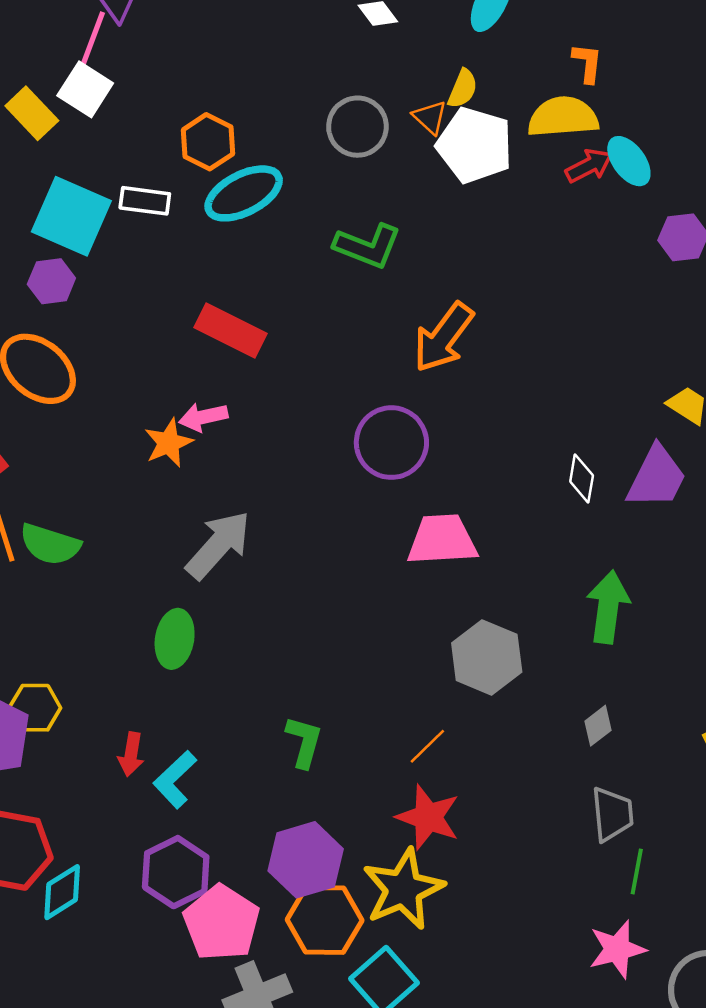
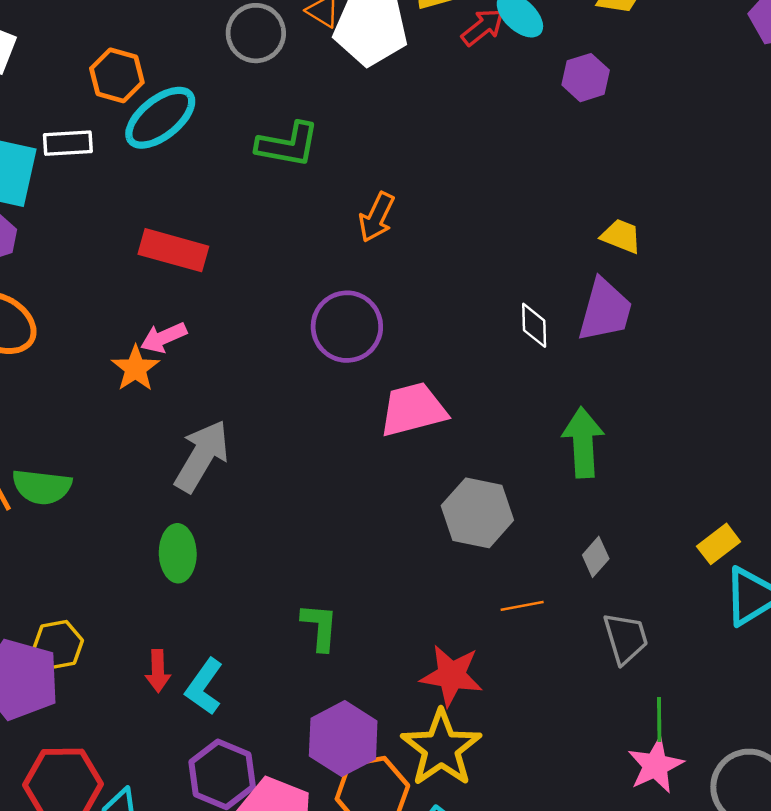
orange arrow: (443, 337) -> (377, 217), size x0.7
orange line: (427, 746) -> (522, 606), moved, turned 45
green line: (637, 871) -> (659, 719), moved

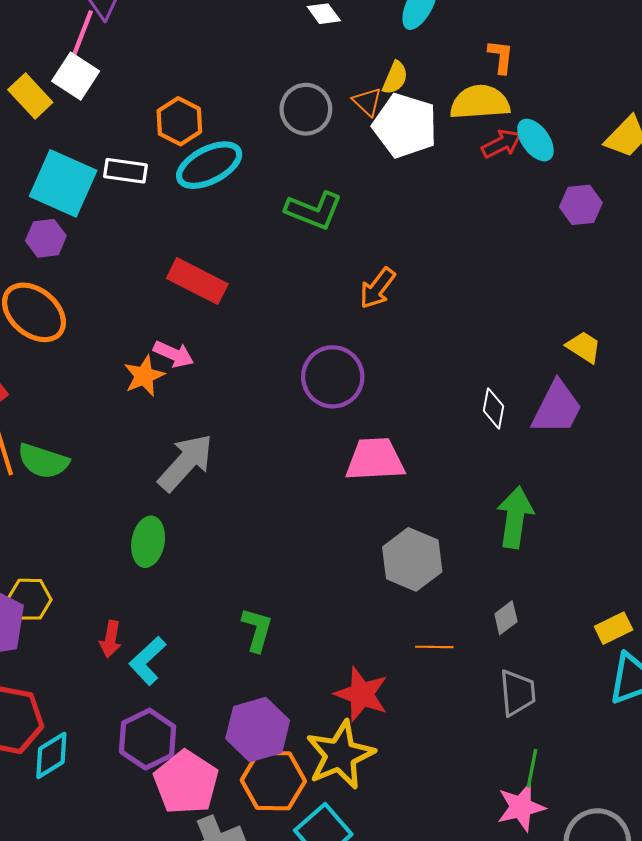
pink arrow: (164, 337) -> (174, 354), turned -144

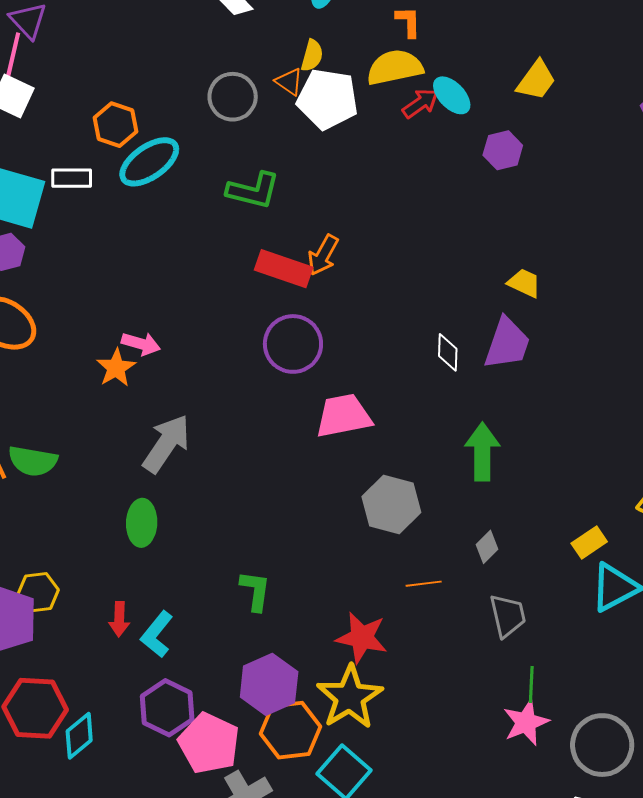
red rectangle: (197, 281) -> (284, 269), moved

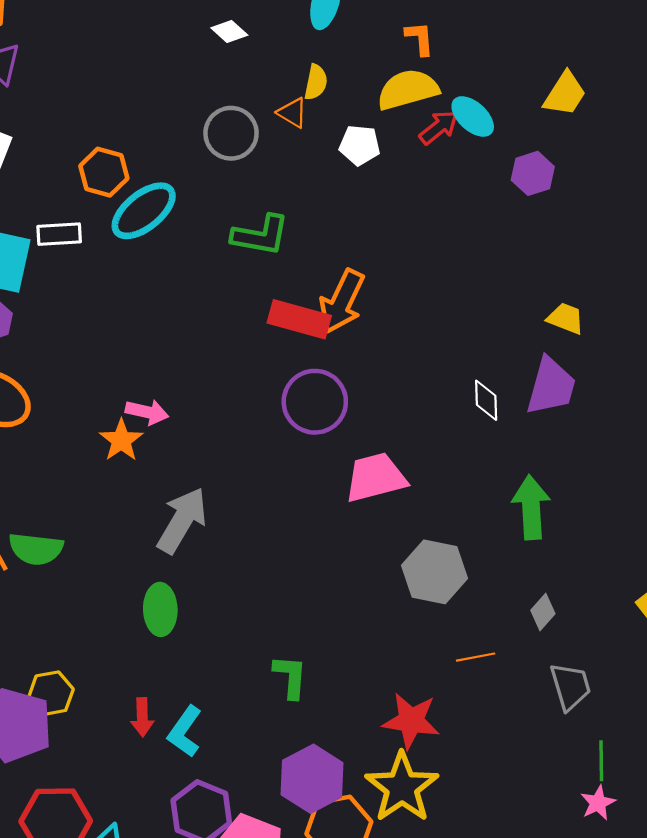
white pentagon: (328, 99) -> (360, 145), moved, size x0.6
orange arrow: (323, 255) -> (342, 301), size x1.4
pink star: (526, 722) -> (598, 803), size x0.7

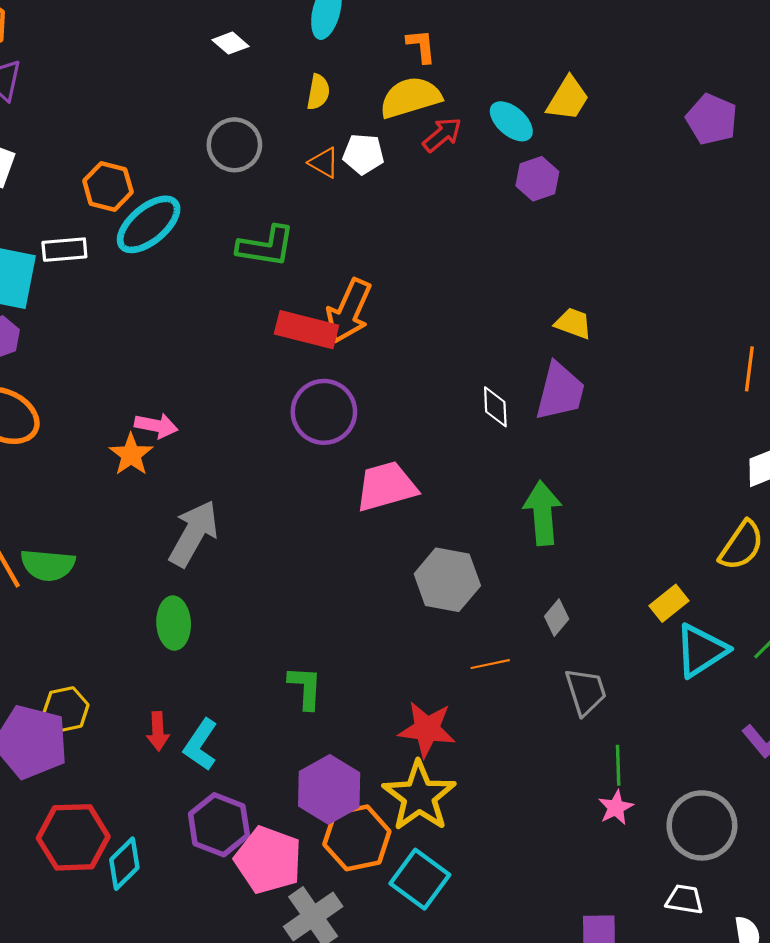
orange triangle: (292, 113) -> (324, 163), moved
cyan ellipse: (473, 116) -> (511, 121), moved

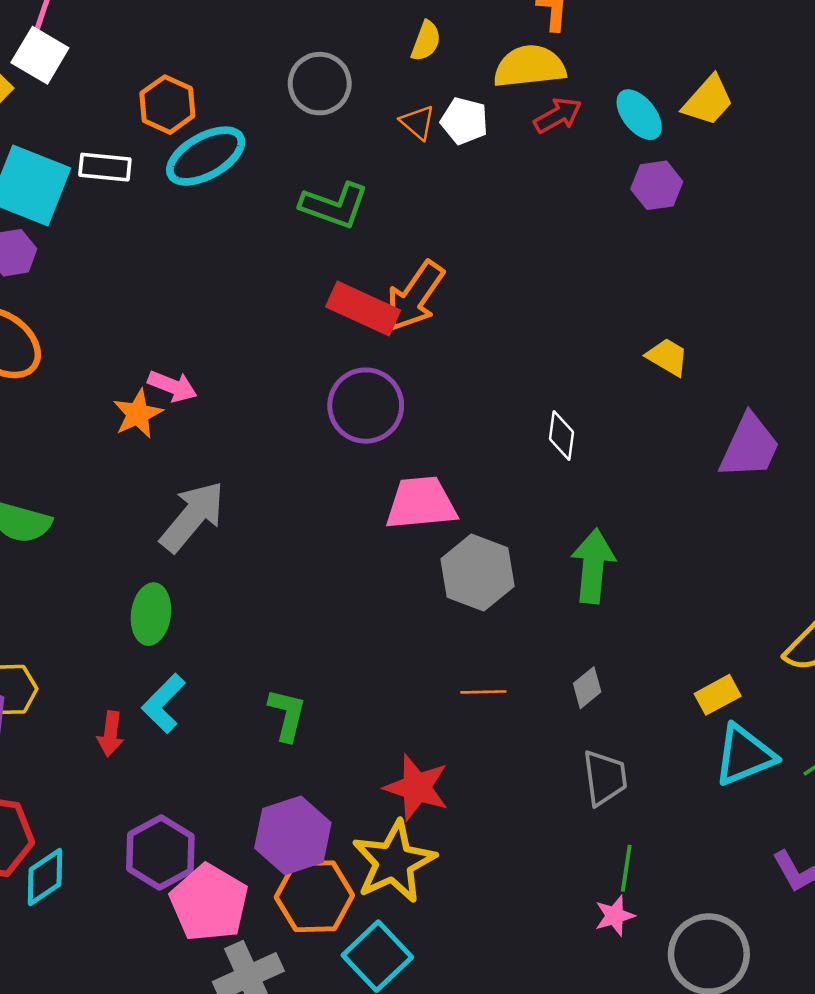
purple trapezoid: (560, 391) -> (750, 446), moved
gray hexagon: (447, 580) -> (477, 573), moved
orange line: (490, 664) -> (483, 692), moved
cyan L-shape: (201, 745) -> (164, 703), moved

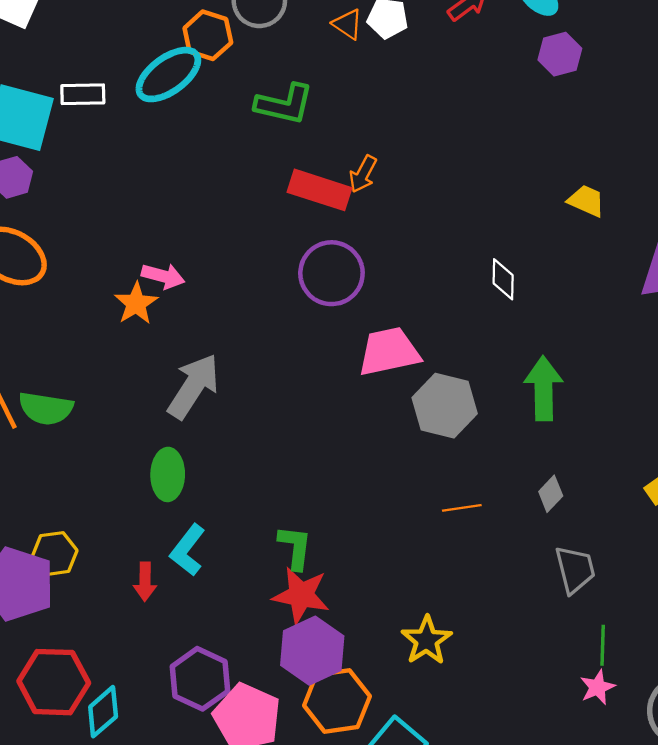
orange hexagon: (167, 105) -> (208, 35), moved
orange arrow: (415, 296) -> (363, 174), size x0.6
red star: (417, 787) -> (301, 595), moved
yellow star: (394, 862) -> (427, 640), moved, size x0.7

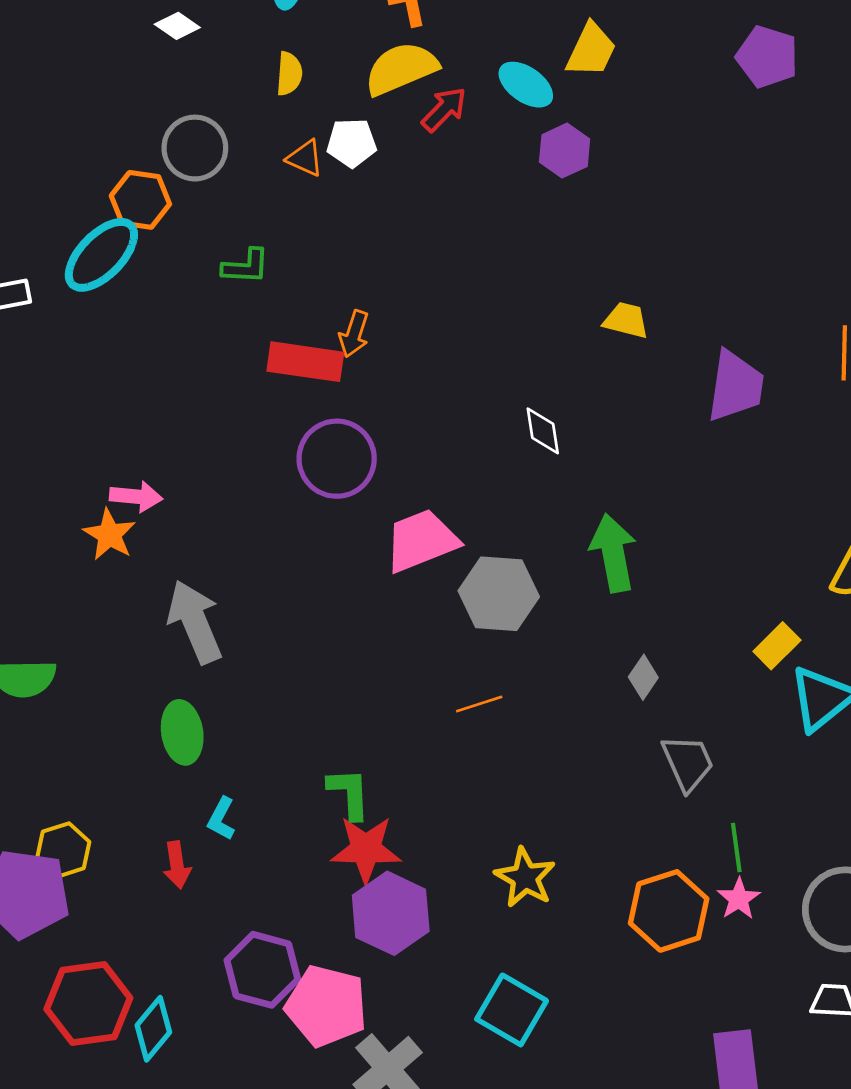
green L-shape: (284, 104) -> (246, 266), size x0.7
gray arrow: (193, 386) -> (195, 622), turned -46
orange line: (462, 508) -> (479, 704), moved
cyan L-shape: (188, 550) -> (221, 819), size x0.7
orange hexagon: (337, 701) -> (669, 911), moved

